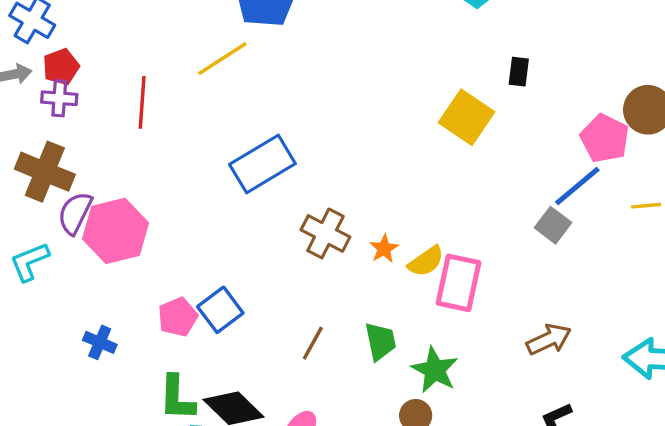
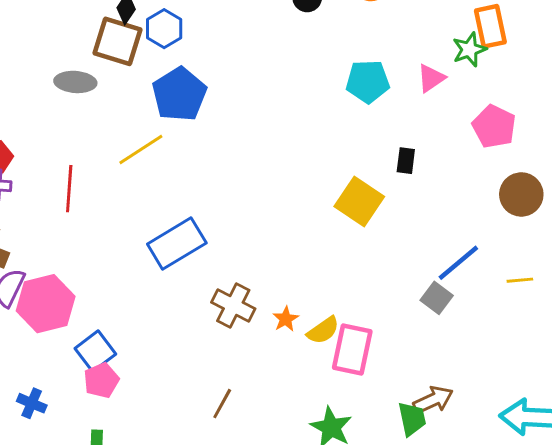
pink pentagon: (605, 138) -> (494, 126), moved
blue square: (220, 310) -> (95, 351), moved
green trapezoid: (380, 341) -> (412, 419), moved

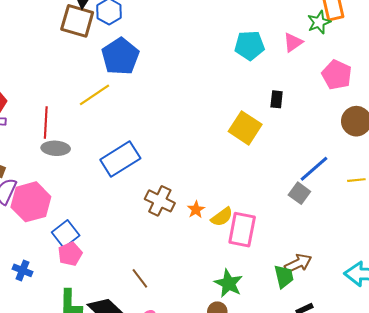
gray ellipse: (75, 82) -> (56, 148), moved
brown line: (222, 404) -> (140, 278), moved, turned -65

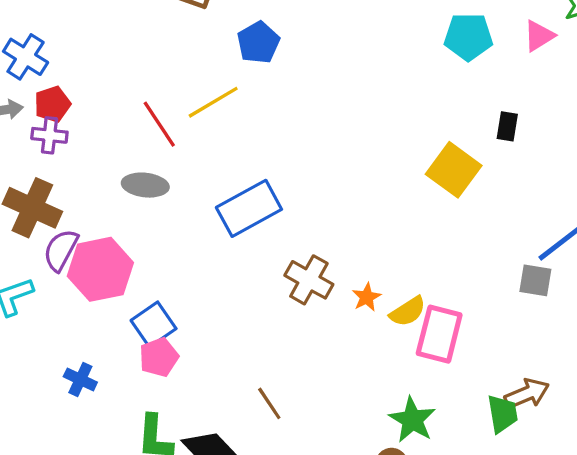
blue pentagon: (120, 56) -> (258, 43), size x0.7
red line: (46, 123) -> (159, 124), moved, turned -40
gray square: (299, 193) -> (535, 280), turned -30

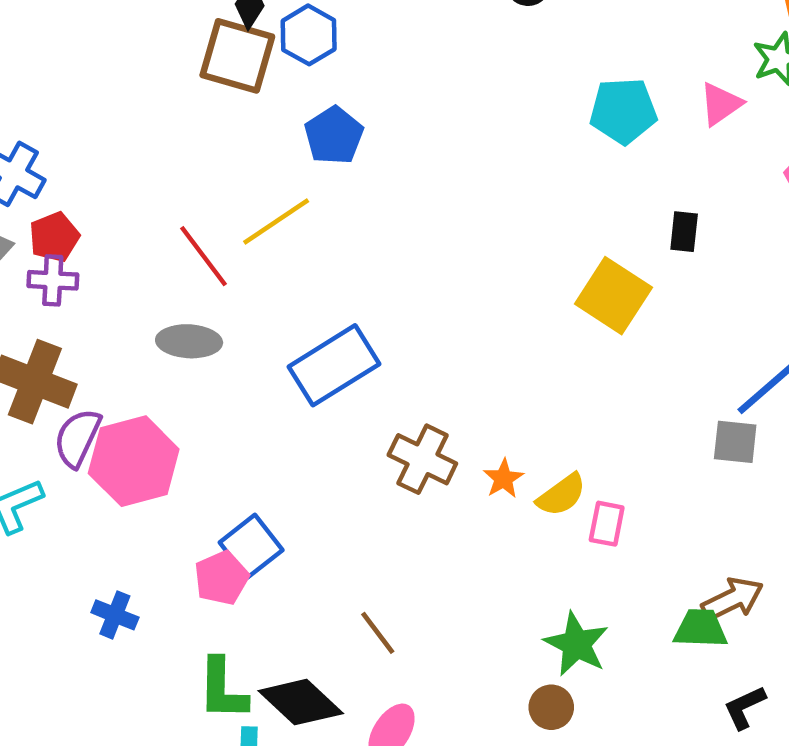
blue square: (154, 324) -> (251, 546), moved
pink rectangle: (439, 334) -> (607, 524), size x0.6
green trapezoid: (503, 414) -> (700, 629), turned -75

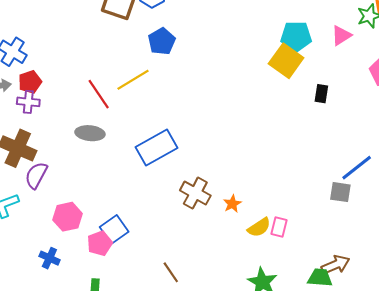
yellow square: (613, 296) -> (286, 61), moved
pink hexagon: (134, 461) -> (68, 217), moved, size x0.7
yellow semicircle: (561, 495) -> (259, 227), moved

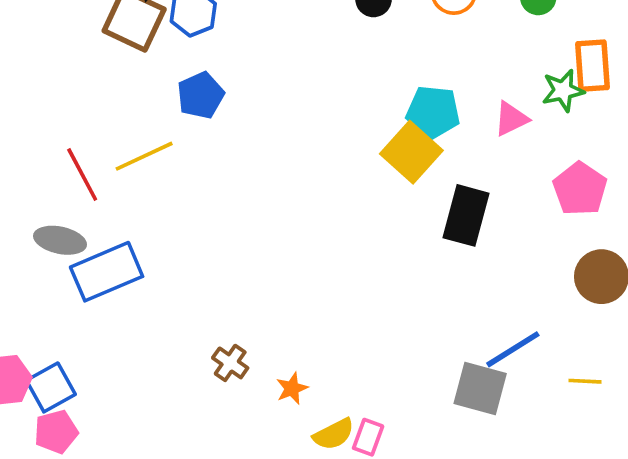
black rectangle: (321, 94) -> (466, 215), size x1.8
blue rectangle: (156, 148) -> (107, 272), moved
gray square: (340, 192) -> (480, 388), size x1.4
brown cross: (195, 193) -> (230, 363), size x0.7
blue square: (114, 229) -> (51, 387), moved

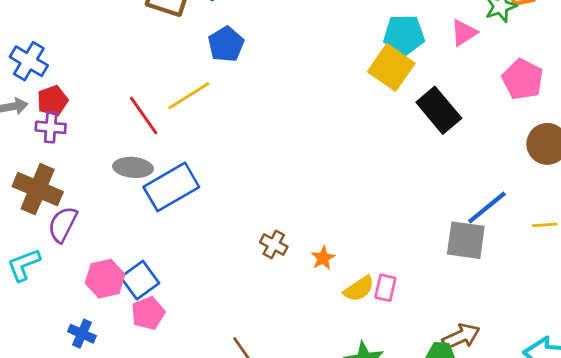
black rectangle: (466, 215) -> (439, 110), turned -48

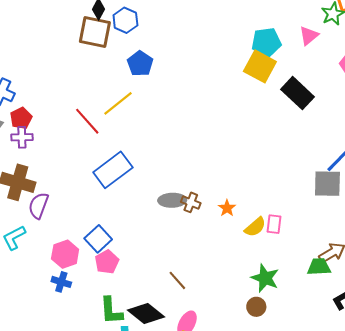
gray ellipse: (133, 167) -> (172, 200), moved
pink hexagon: (105, 279) -> (65, 254), moved

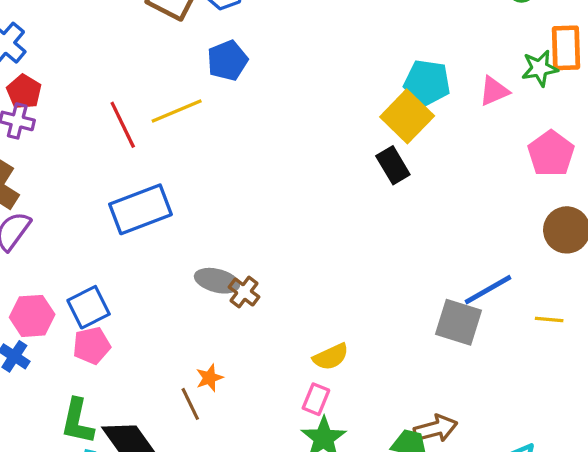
black rectangle: (297, 93) -> (393, 165), moved, size x0.7
red pentagon: (21, 118) -> (24, 92), turned -30
orange star: (227, 208) -> (209, 378), moved
pink rectangle: (274, 224) -> (316, 399), moved

